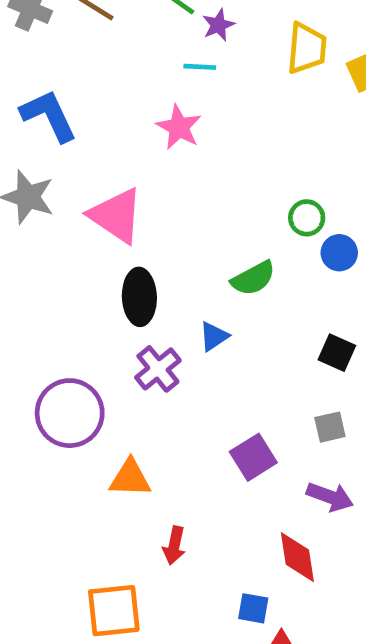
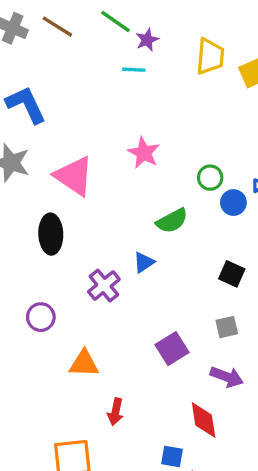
pink star: (179, 127) -> (144, 153), moved
black ellipse: (139, 297) -> (51, 234), moved
purple circle: (70, 413) -> (41, 317), size x0.6

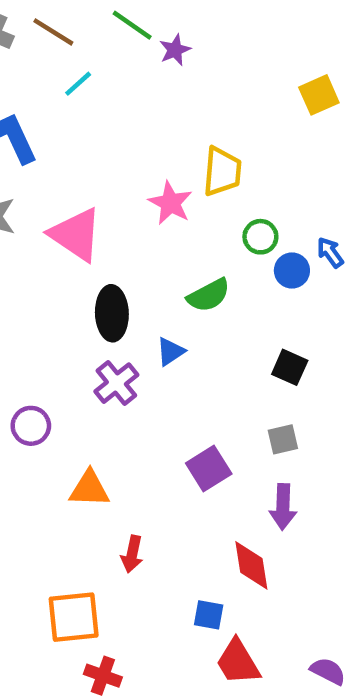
yellow trapezoid: (210, 56) -> (222, 171), moved
cyan line: (134, 70) -> (78, 84), moved, turned -45
black ellipse: (51, 234) -> (112, 313), moved
purple arrow: (227, 377) -> (283, 507), turned 72

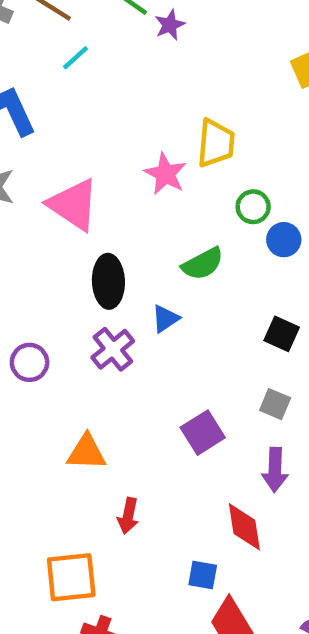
purple circle: (31, 426) -> (30, 362), moved
gray square: (283, 439) -> (275, 404), turned 36

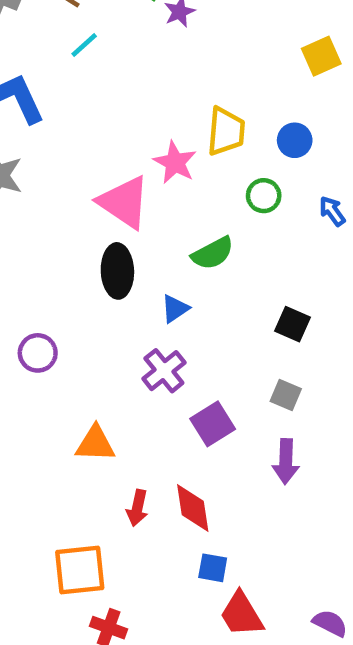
pink triangle: (73, 205) -> (124, 202), moved
blue circle: (284, 240) -> (295, 140), moved
purple cross: (113, 349) -> (164, 371), moved
red diamond: (244, 527) -> (193, 508), moved

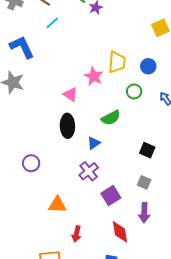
pink triangle: (124, 202) -> (70, 95), size x0.6
red diamond: (193, 508) -> (120, 232), moved

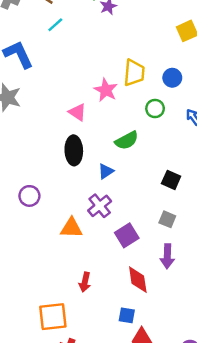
orange triangle: (57, 205) -> (71, 228), moved

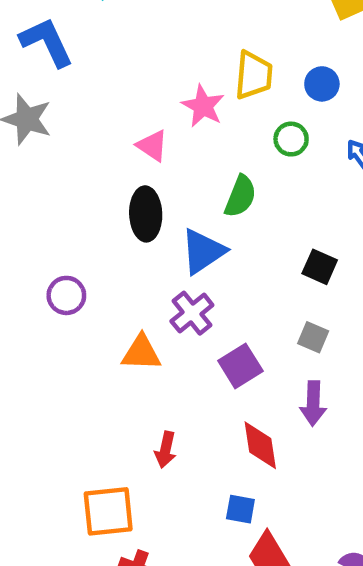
green semicircle: (127, 141) -> (240, 196), turned -40
blue triangle: (106, 171) -> (203, 251), size x1.6

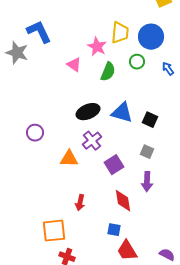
blue L-shape: (47, 42) -> (39, 32), moved
blue circle: (322, 84) -> (151, 37), size x1.6
green semicircle: (240, 196) -> (108, 72), moved
black ellipse: (146, 214) -> (88, 112), moved, turned 70
blue triangle: (203, 251) -> (122, 113), moved, turned 50

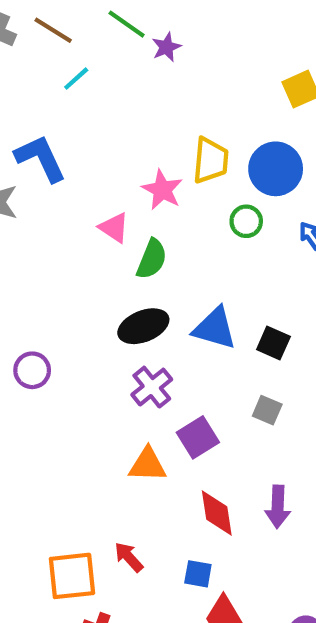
green semicircle: (108, 72) -> (152, 259), moved
orange triangle: (69, 159) -> (148, 465), moved
purple arrow: (147, 182) -> (278, 507), moved
red arrow: (80, 203) -> (129, 557), moved, turned 126

